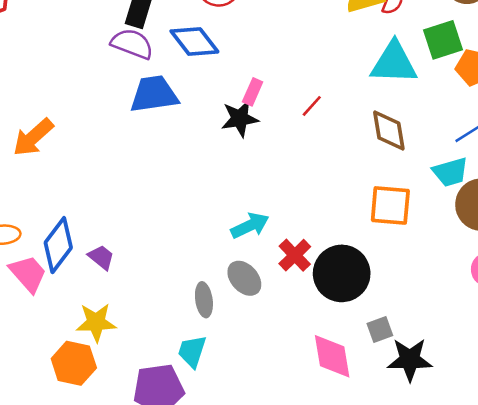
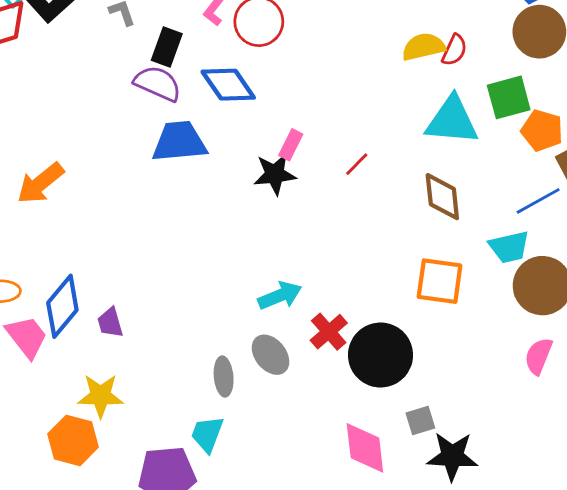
purple trapezoid: (101, 257) -> (110, 323), turned -148

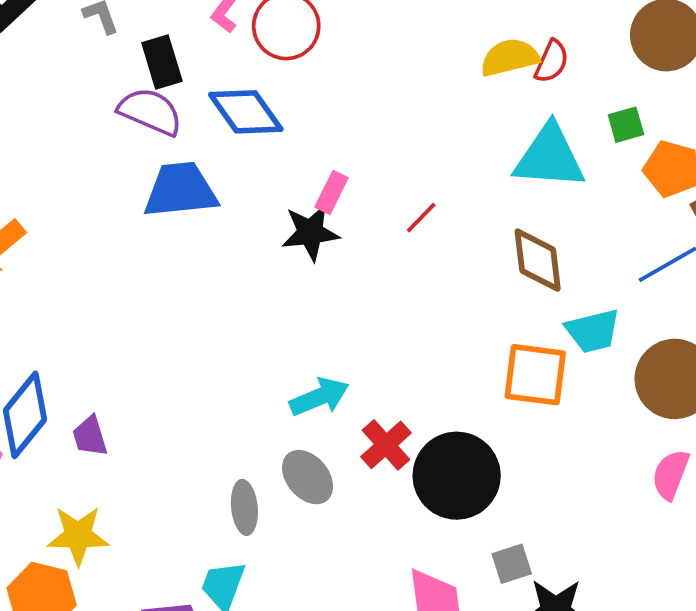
black rectangle: (167, 47) -> (162, 62), turned -36
green square: (509, 97) -> (626, 125), size x0.6
cyan trapezoid: (509, 247) -> (593, 331), moved

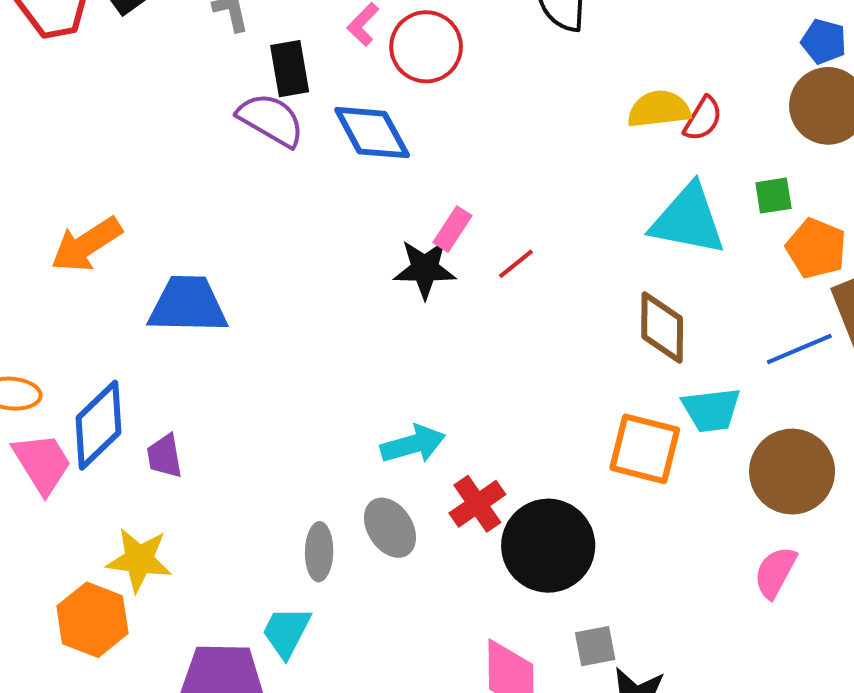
blue trapezoid: (181, 190) -> (188, 305), moved
red line: (421, 218) -> (516, 264), moved

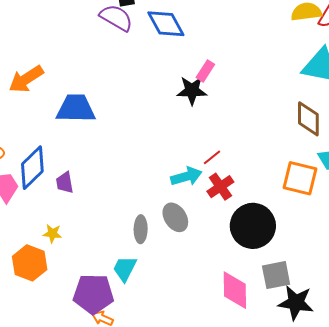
red line: (516, 264) -> (212, 157), moved
red cross: (477, 504) -> (220, 187), moved
yellow star: (139, 560) -> (52, 234), size x0.6
gray square: (595, 646) -> (276, 275), size x1.4

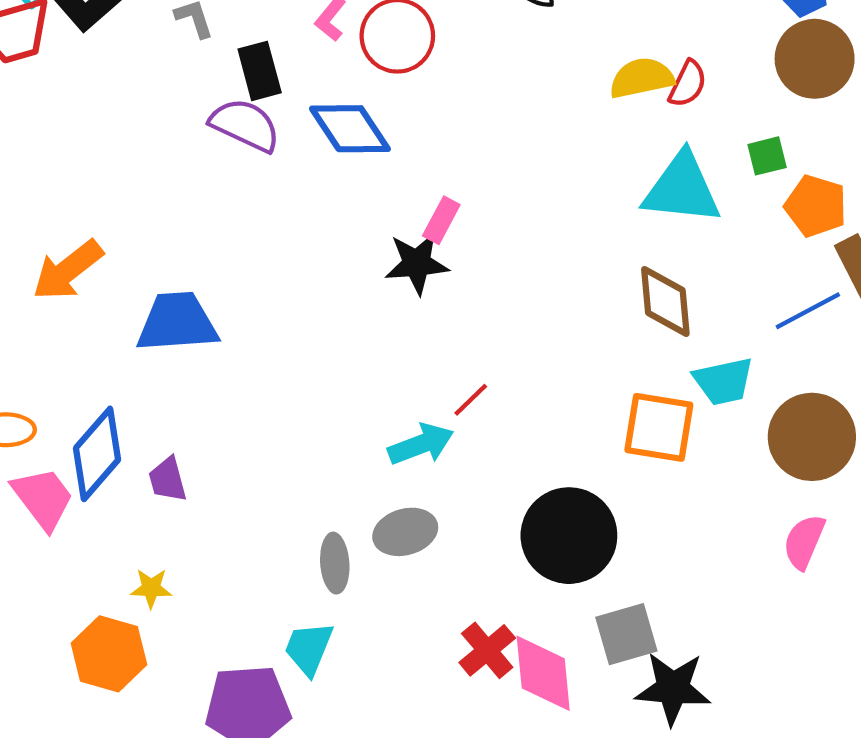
red cross: (220, 187) -> (487, 650), moved
gray ellipse: (175, 217) -> (405, 532), turned -68

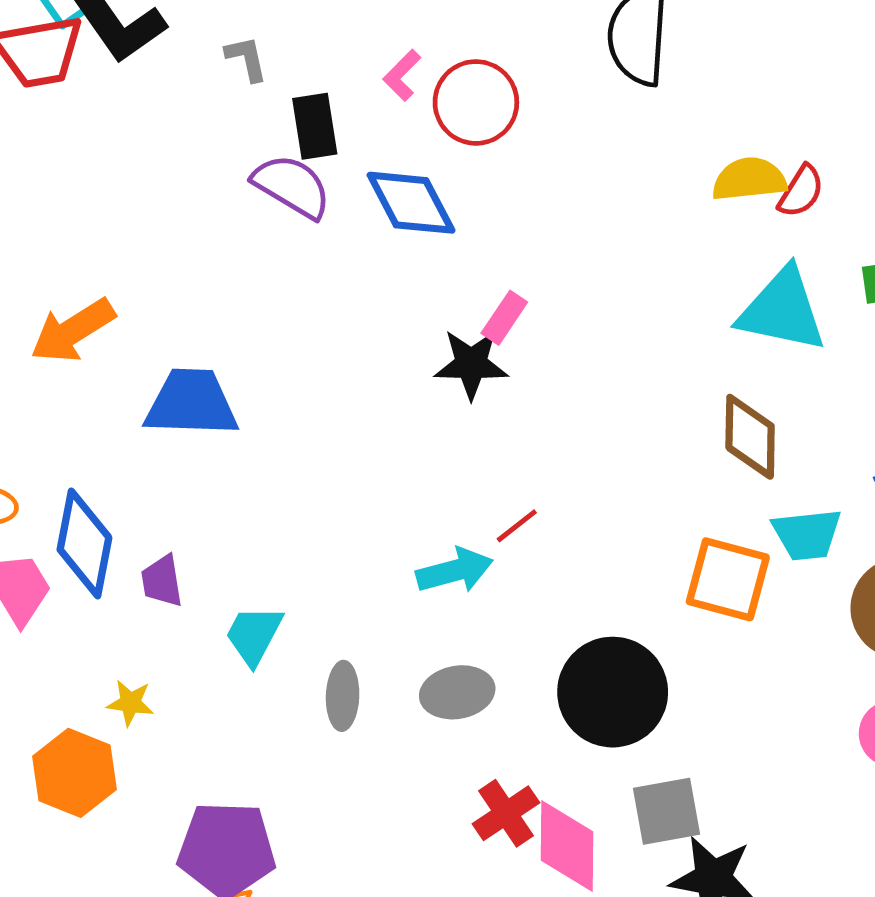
blue diamond: (97, 454) -> (84, 544), turned -36
gray ellipse: (405, 532) -> (457, 692), moved
cyan trapezoid: (309, 648) -> (254, 635), moved

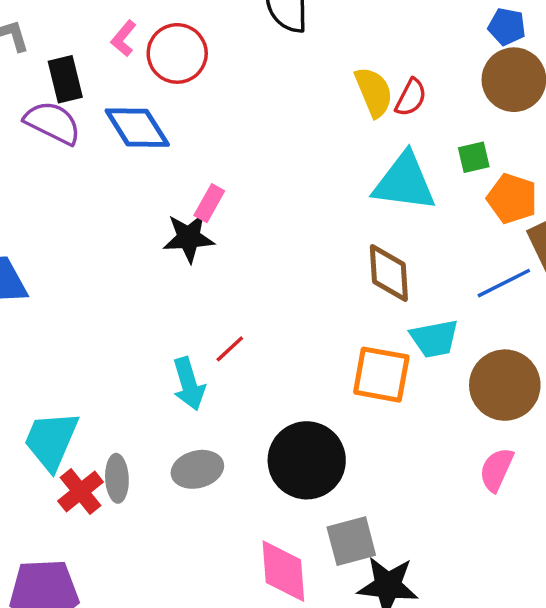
yellow semicircle: (749, 179) -> (374, 92), turned 78
cyan arrow: (455, 571) -> (189, 384), turned 93
cyan trapezoid: (254, 635) -> (51, 441), size x1.4
red cross: (506, 813) -> (81, 491), moved

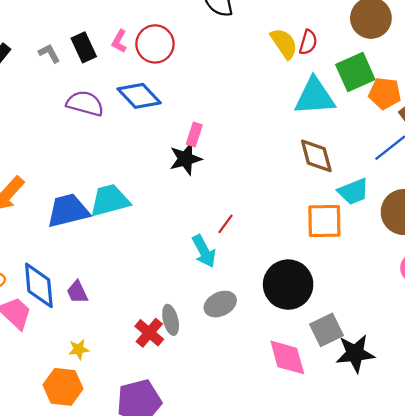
black rectangle: (65, 79) -> (84, 47), moved
green square: (474, 157) -> (355, 72), size x1.8
cyan trapezoid: (51, 441) -> (110, 200), moved, turned 63

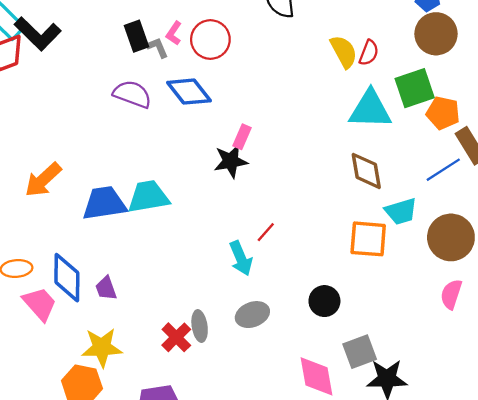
gray L-shape: (49, 53) -> (157, 48), moved
black circle: (288, 285) -> (324, 301), size x0.6
yellow star: (79, 349) -> (102, 347), size x1.8

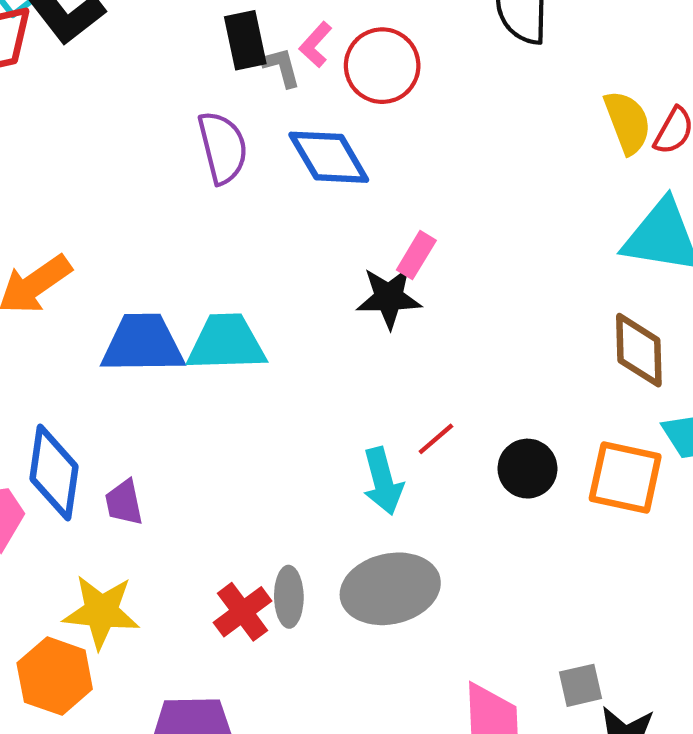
purple semicircle: (132, 94) -> (223, 147), turned 48
black circle: (324, 301) -> (527, 469), moved
gray ellipse: (252, 315) -> (390, 589), size x1.5
gray square: (360, 352) -> (581, 685), size x0.7

